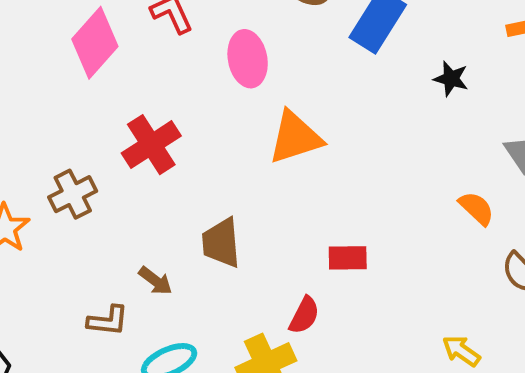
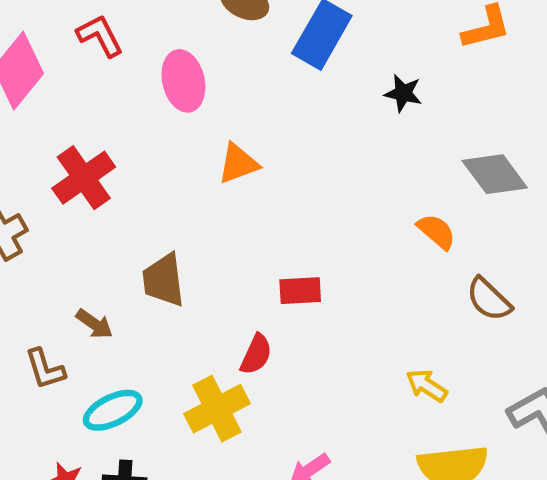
orange triangle: (295, 137) -> (238, 163), size x0.7
brown L-shape: (108, 321) -> (45, 369), turned 69

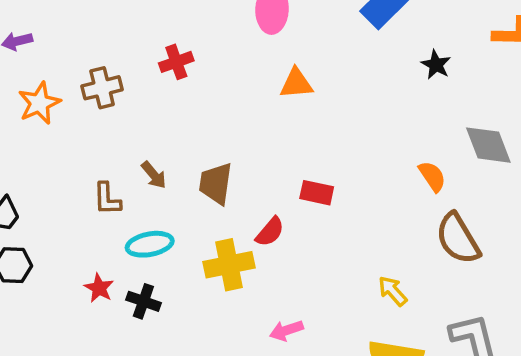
red cross: (84, 178) -> (176, 62), size x0.7
brown trapezoid: (163, 280) -> (216, 183), moved
brown semicircle: (489, 299) -> (458, 239), size x1.4

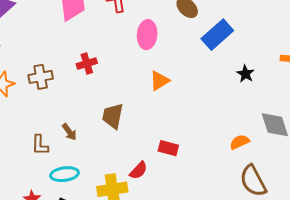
orange triangle: (296, 83) -> (159, 81), turned -30
orange semicircle: (432, 176) -> (240, 142), turned -84
brown trapezoid: (216, 183) -> (113, 116), moved

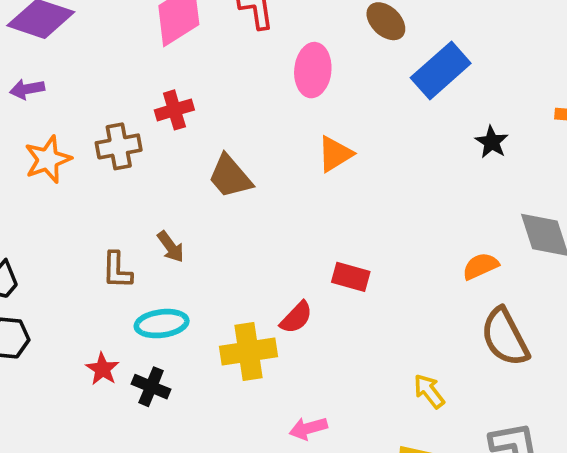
red cross: (87, 64) -> (174, 110), moved
brown trapezoid: (113, 116) -> (230, 177), moved, turned -52

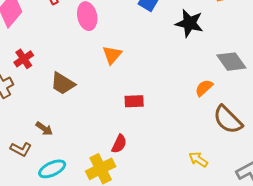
black star: (492, 142) -> (189, 23), size x1.6
brown L-shape: (117, 270) -> (21, 149), turned -45
red rectangle: (351, 277) -> (134, 101), moved

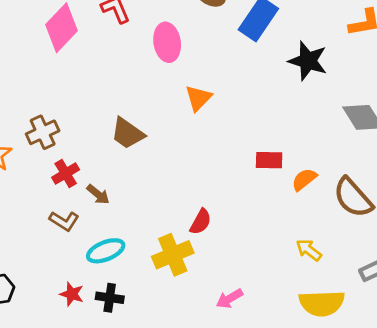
red cross: (24, 59) -> (66, 173), moved
orange semicircle: (204, 88) -> (304, 179), moved
red rectangle: (134, 101) -> (269, 160), moved

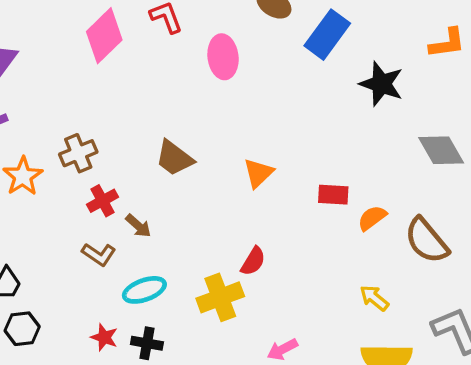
orange triangle: (198, 98) -> (258, 173), moved

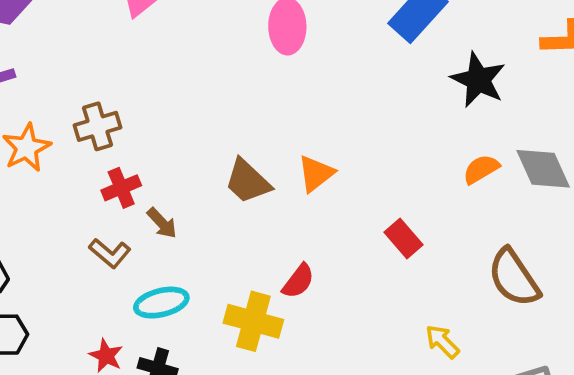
brown trapezoid: (174, 158) -> (248, 181), moved
red rectangle: (333, 195) -> (403, 239), moved, turned 40
orange semicircle: (372, 218) -> (481, 169), moved
yellow cross: (220, 297) -> (253, 321), turned 30

